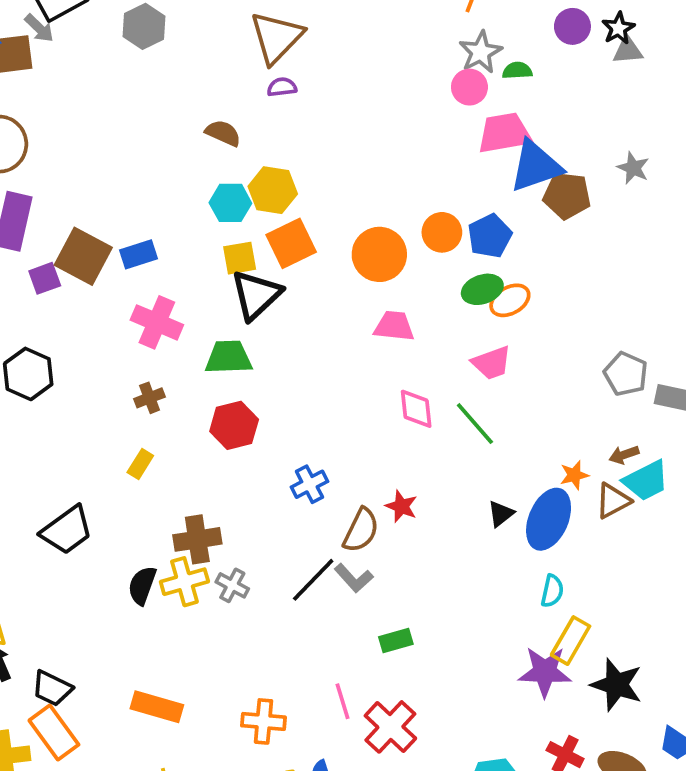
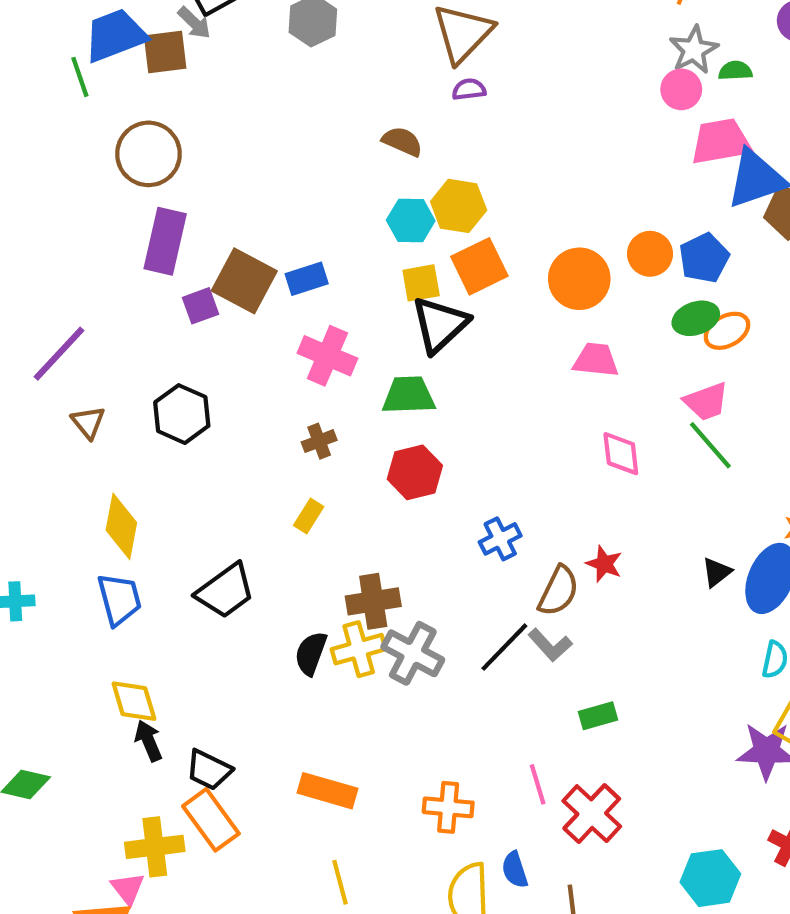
green line: (475, 424) -> (710, 445), moved
gray cross: (232, 585) -> (413, 653), size x1.6

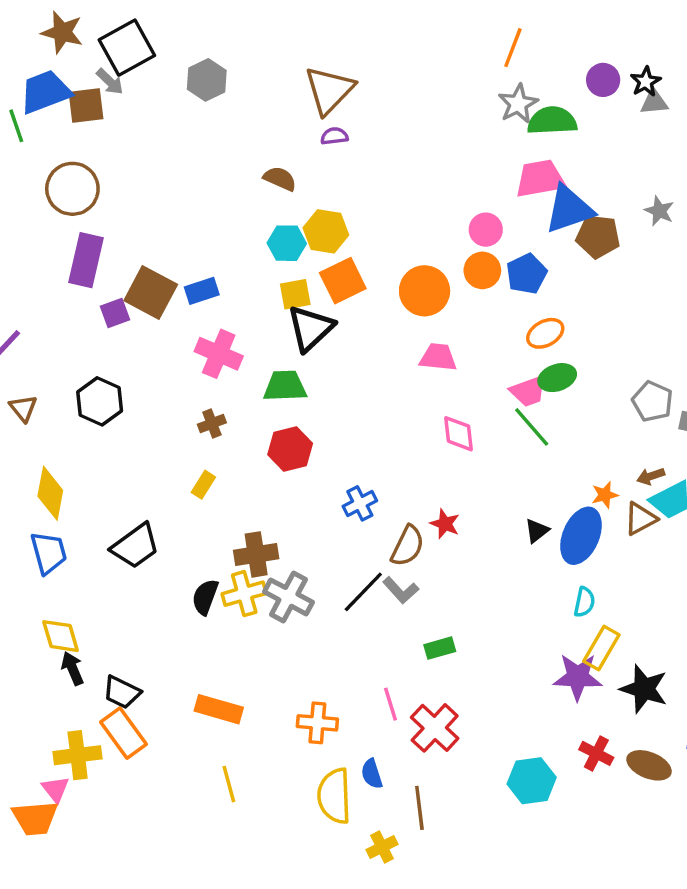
green semicircle: (735, 71) -> (552, 121), size x1.8
pink circle: (681, 89) -> (486, 230), moved
green ellipse: (696, 318) -> (557, 378), moved

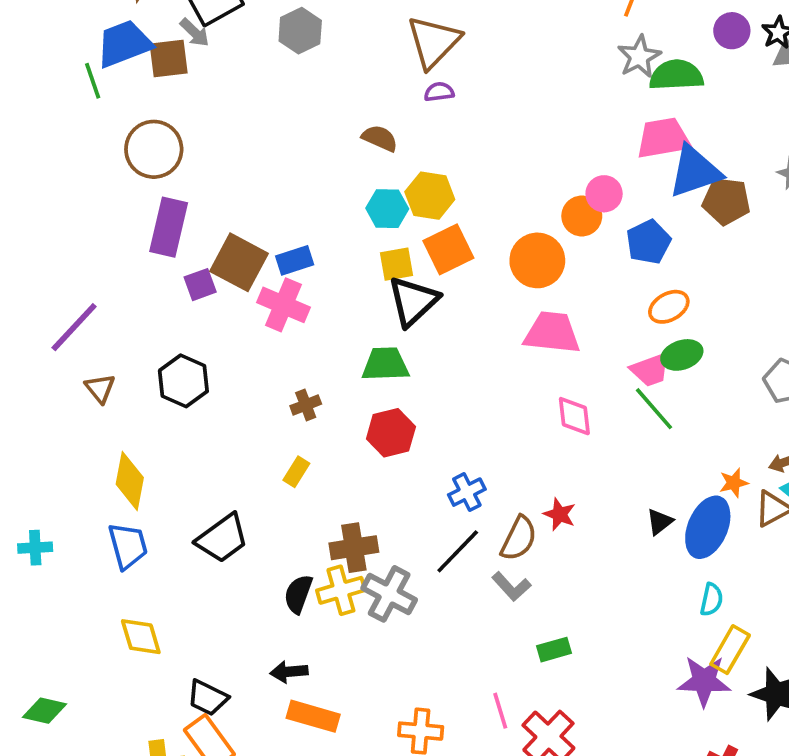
orange circle: (482, 270) -> (582, 216), moved
pink cross: (219, 354) -> (283, 305), moved
pink trapezoid: (438, 357) -> (552, 333), size x1.4
black line: (363, 592) -> (458, 551), moved
black arrow: (72, 668) -> (289, 672), moved, turned -72

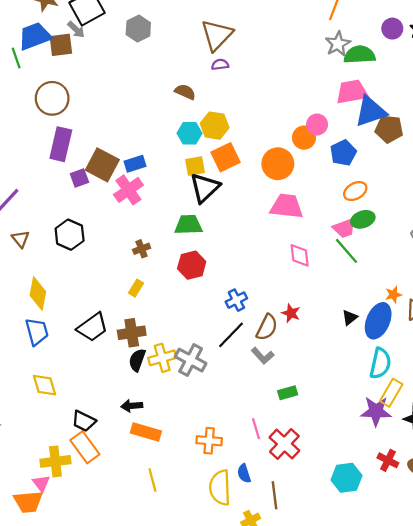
pink cross: (283, 305) -> (128, 190), turned 32
brown cross: (354, 548) -> (132, 333), moved
cyan semicircle: (711, 600) -> (380, 363), size x1.6

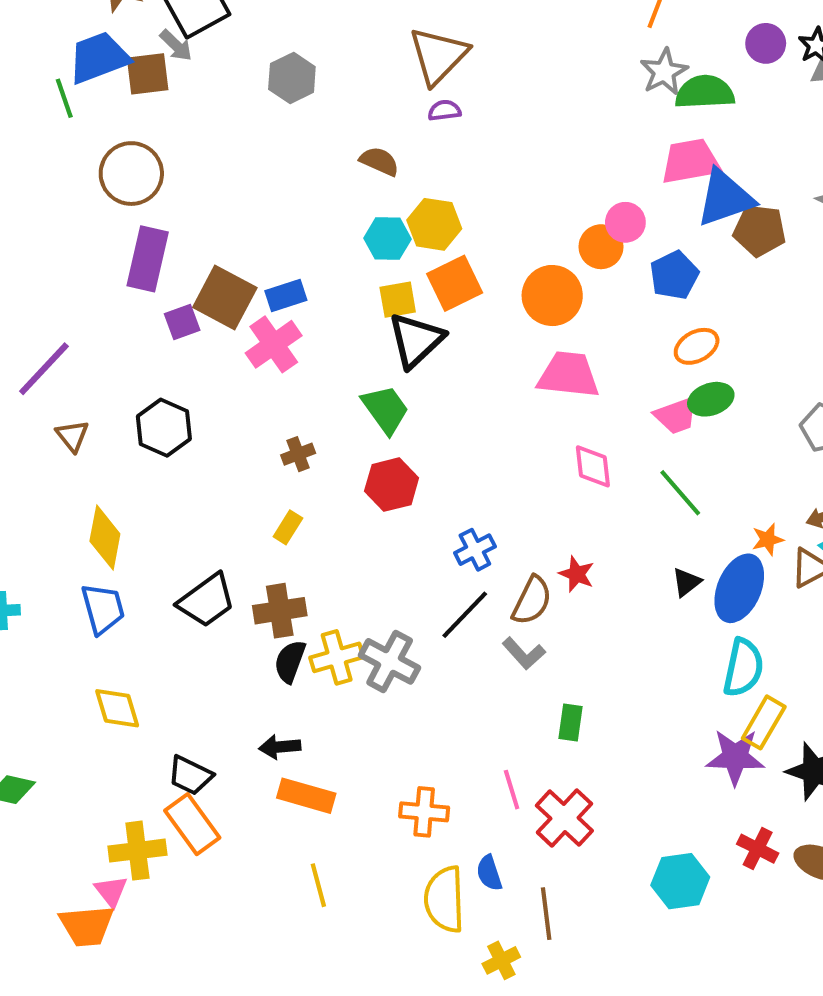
gray hexagon: (138, 29) -> (292, 78), moved
green trapezoid: (188, 225) -> (385, 409), turned 56
green line: (347, 251) -> (680, 493), moved
green rectangle: (288, 393) -> (570, 722), turned -66

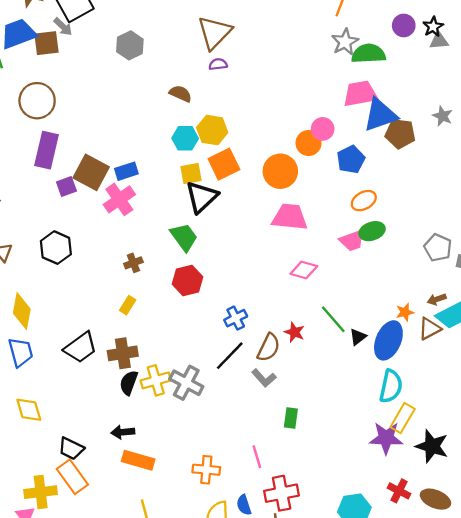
pink diamond: (593, 466) -> (304, 270), turned -68
green line: (680, 493) -> (333, 319), moved
red cross: (564, 818) -> (282, 493), moved, turned 36

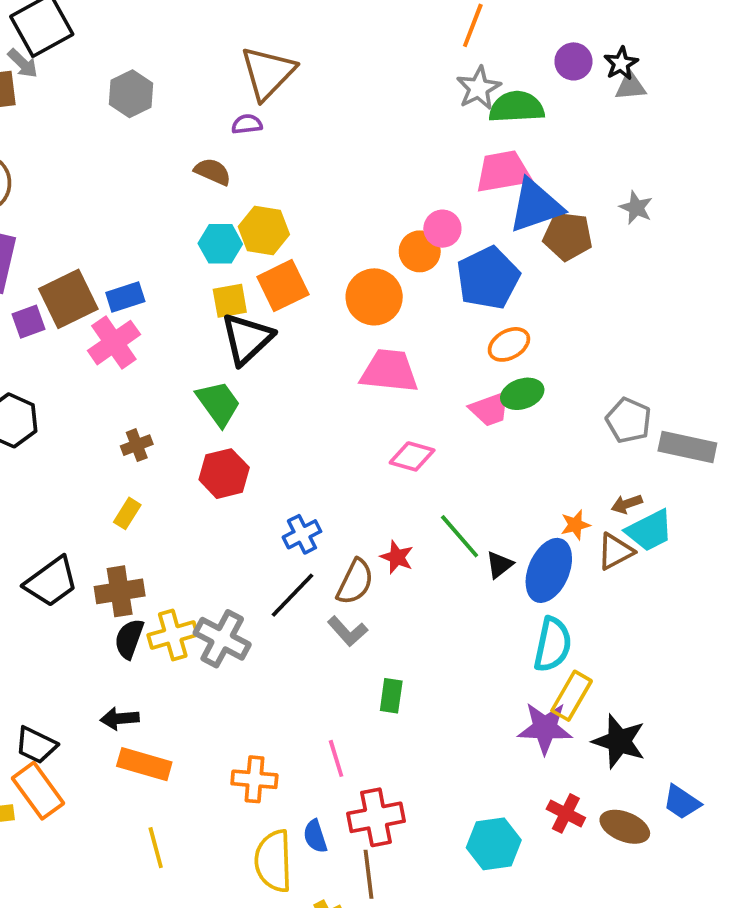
purple semicircle: (218, 64) -> (247, 124), moved
blue pentagon: (351, 159) -> (488, 278), size x1.4
brown square: (91, 172) -> (68, 299), turned 36

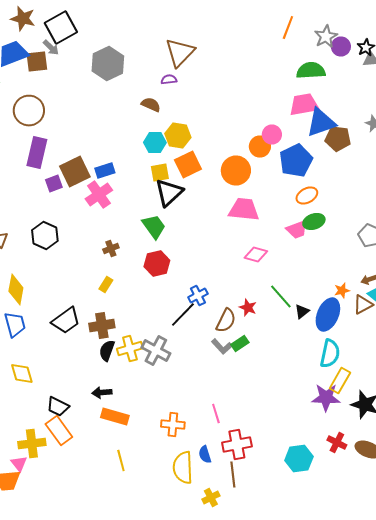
gray star: (479, 88) -> (326, 36), moved
gray hexagon: (131, 94) -> (108, 64), size x1.4
black line: (292, 595) -> (183, 314), moved
green rectangle: (391, 696) -> (240, 344), moved, turned 48

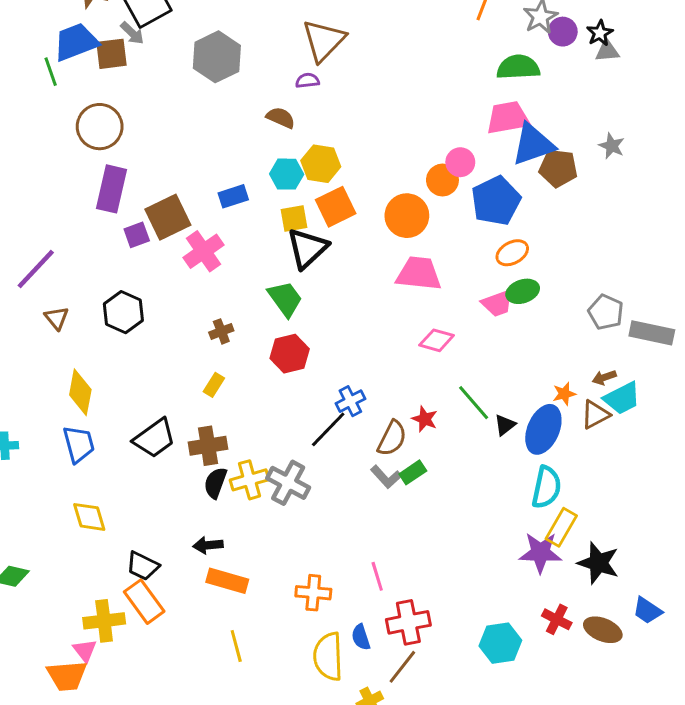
blue rectangle: (105, 170) -> (233, 196), moved
brown line: (233, 474) -> (402, 667), turned 45

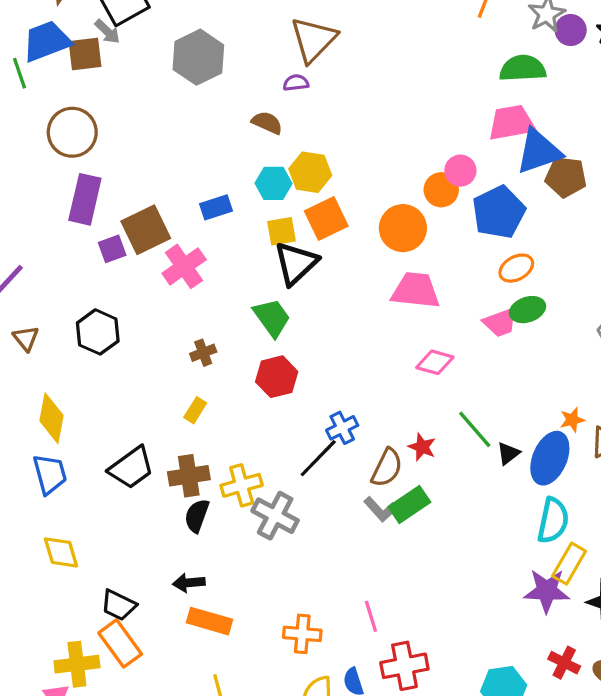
green rectangle: (413, 472) -> (409, 504), size x1.4
yellow cross: (250, 480) -> (242, 485), moved

